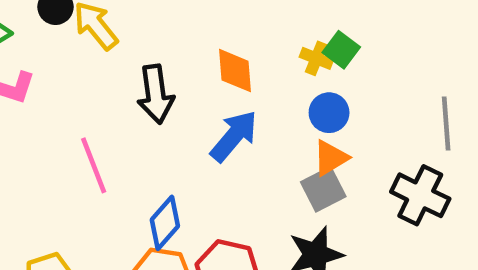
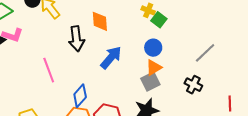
yellow cross: (316, 58) -> (148, 10), moved
orange diamond: (235, 71) -> (100, 21), moved
gray line: (446, 124) -> (205, 53), turned 50
black cross: (420, 195) -> (193, 85), size x0.7

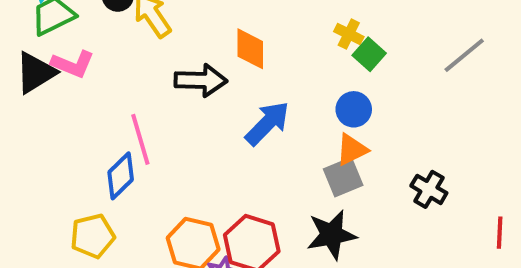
black arrow: (76, 39) -> (201, 80), turned -85
gray line: (205, 53) -> (464, 55), moved
blue diamond: (80, 96) -> (121, 176), moved

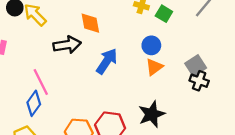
green square: (369, 54) -> (164, 14), moved
gray square: (343, 177) -> (196, 66), moved

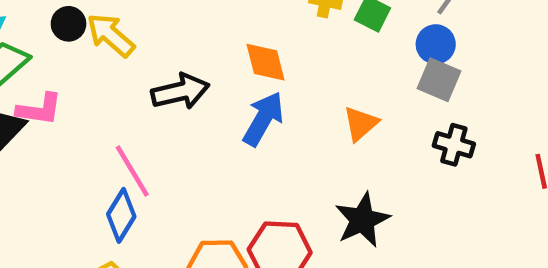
orange diamond: (90, 23) -> (266, 62), moved
blue circle: (151, 45) -> (436, 44), moved
gray square: (196, 66) -> (439, 80), moved, turned -30

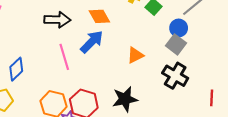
orange diamond: (266, 62) -> (99, 16), turned -30
black cross: (454, 145) -> (175, 76), size x1.4
pink line: (132, 171) -> (64, 57), moved

